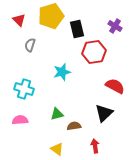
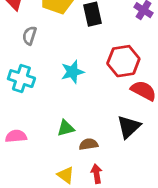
red hexagon: (94, 52) -> (123, 61), moved
cyan cross: (24, 89) -> (21, 79), moved
red arrow: (95, 146) -> (97, 174), moved

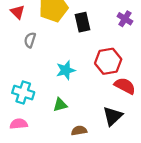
cyan cross: (21, 79) -> (23, 93), moved
green triangle: (66, 128) -> (60, 105), moved

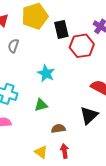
red hexagon: (108, 61) -> (82, 46), moved
cyan star: (66, 70) -> (46, 73), turned -30

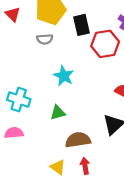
gray semicircle: (13, 46) -> (45, 39), moved, turned -112
brown semicircle: (58, 129) -> (78, 140), size x1.5

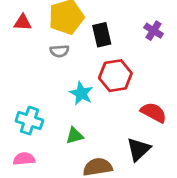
red triangle: (13, 14) -> (23, 22), turned -42
red hexagon: (105, 44) -> (115, 76), moved

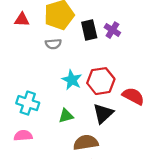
purple cross: (154, 31) -> (112, 30), moved
red hexagon: (115, 76) -> (101, 81), moved
black triangle: (139, 149) -> (103, 114), moved

